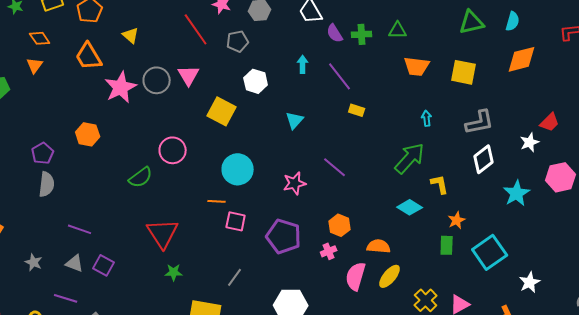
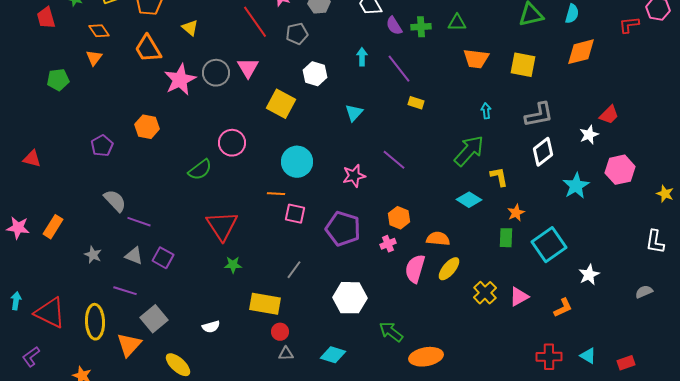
gray semicircle: (47, 184) -> (115, 201), moved, turned -50

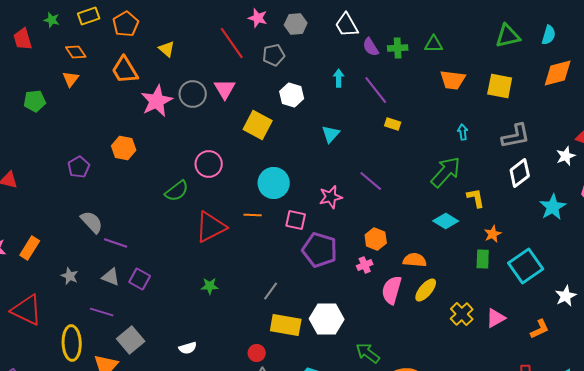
pink square: (295, 214) -> (296, 220), moved
red triangle: (222, 226) -> (211, 227), moved, turned 36
yellow rectangle: (265, 304) -> (286, 325), moved
red triangle: (50, 313) -> (27, 310), moved

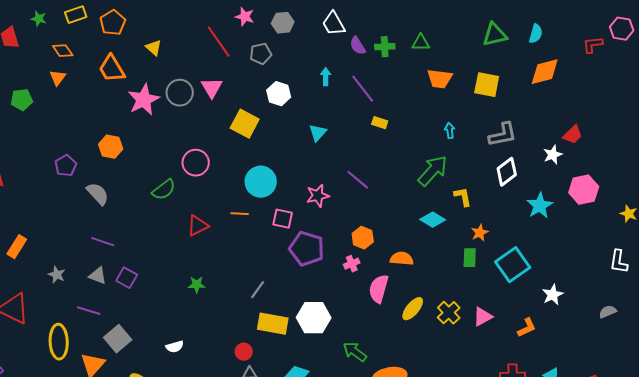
gray semicircle: (92, 222) -> (98, 194), moved
red triangle: (211, 227) -> (198, 226), size x0.7
yellow ellipse: (426, 290) -> (413, 309), moved

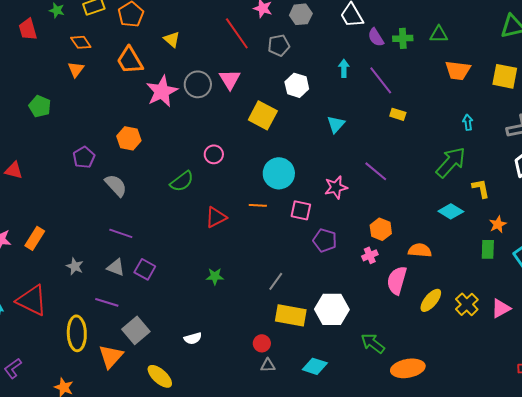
green pentagon: (22, 100) -> (40, 106), moved, turned 30
pink circle: (196, 163) -> (214, 154), size x0.7
purple pentagon: (307, 249) -> (325, 240), size x0.7

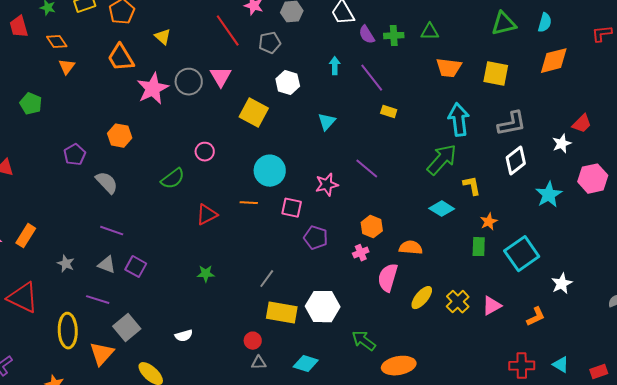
orange diamond: (81, 42) -> (57, 42), moved
cyan arrow: (468, 122) -> (459, 120), size x2.0

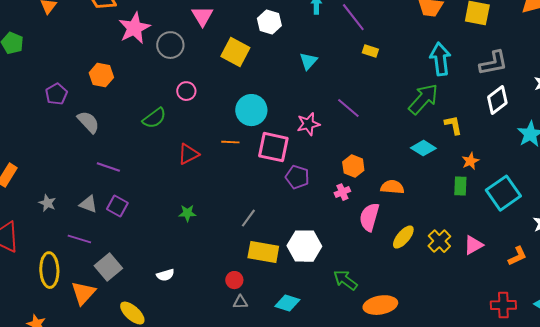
gray circle: (189, 82) -> (170, 45), moved
pink square: (292, 208) -> (273, 147), size x1.5
purple line: (112, 231) -> (108, 167), moved

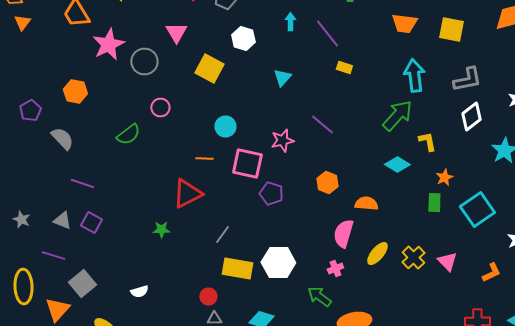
cyan circle: (251, 110) -> (225, 126), size x0.7
red triangle: (188, 154) -> (187, 194), moved, size x1.4
pink cross: (342, 192) -> (335, 268), moved
pink triangle: (473, 245) -> (447, 262), turned -45

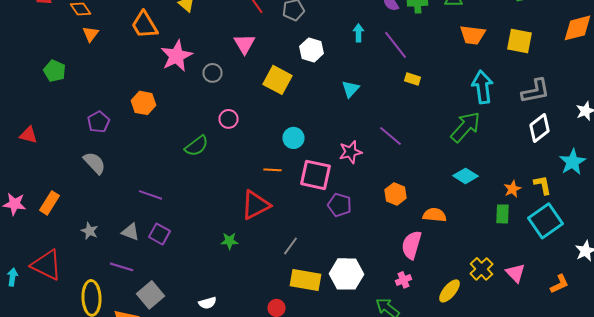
gray circle: (144, 62) -> (212, 73), size x0.7
gray semicircle: (62, 138) -> (94, 163), moved
yellow L-shape: (427, 142) -> (542, 185), moved
yellow ellipse: (377, 254) -> (450, 291), moved

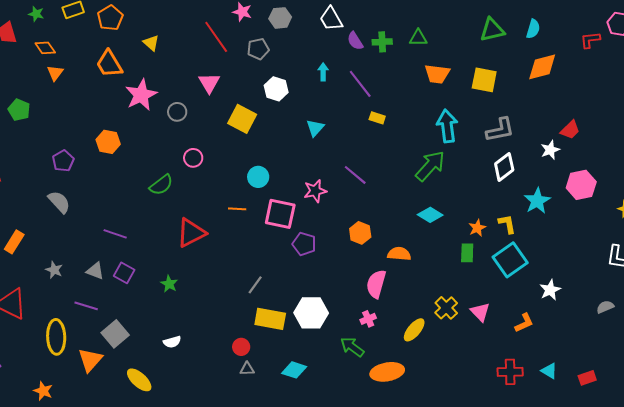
red triangle: (256, 205) -> (191, 233), moved
green star: (230, 241) -> (169, 284), moved, turned 30

